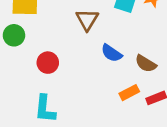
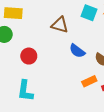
brown triangle: (87, 20) -> (60, 25), turned -48

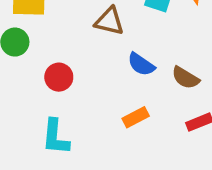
orange rectangle: (89, 81) -> (136, 117), moved

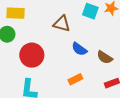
red circle: (59, 77) -> (32, 55), size x1.5

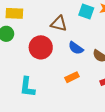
red circle: (32, 55) -> (41, 47), moved

